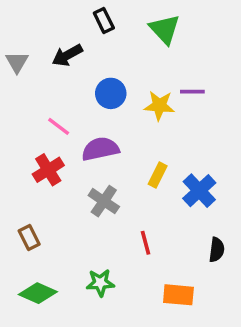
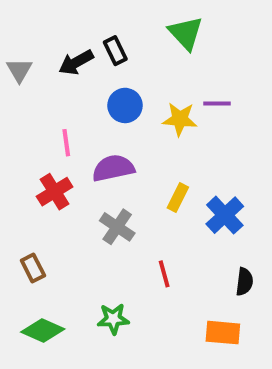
black rectangle: (104, 20) -> (115, 51), moved
pink line: (59, 126) -> (66, 143), turned 45
orange rectangle: (178, 295) -> (223, 333), moved

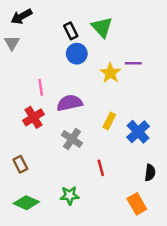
green triangle: (186, 33) -> (102, 27), moved
black arrow: (76, 62) -> (21, 16), moved
blue circle: (125, 105) -> (77, 54), moved
yellow star: (180, 119) -> (110, 73), turned 30
orange rectangle: (223, 333) -> (137, 204), turned 55

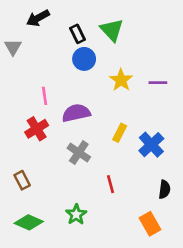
black arrow: (21, 16) -> (38, 18), moved
purple line: (133, 63) -> (158, 83), moved
green star: (70, 195) -> (76, 214), turned -30

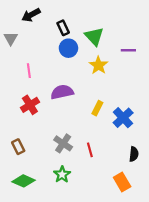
green triangle: (112, 30) -> (94, 36), moved
purple line: (158, 83) -> (128, 50), moved
pink line: (45, 96) -> (29, 71), moved
gray cross: (79, 153) -> (63, 143), moved

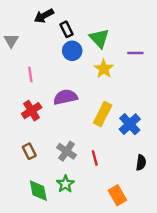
black arrow: (31, 15) -> (44, 16), moved
yellow rectangle: (97, 108) -> (103, 114), size x1.5
brown rectangle: (18, 147) -> (29, 151), moved
green diamond: (24, 181) -> (38, 191), moved, turned 55
orange rectangle: (122, 182) -> (117, 195), moved

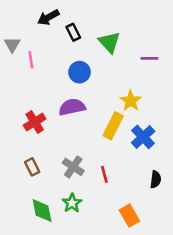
blue circle: (72, 51) -> (79, 72), moved
yellow star: (104, 69) -> (131, 101), moved
pink line: (30, 74) -> (31, 60), moved

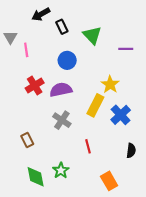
red cross: (35, 122) -> (35, 86), moved
gray cross: (73, 167) -> (62, 120), moved

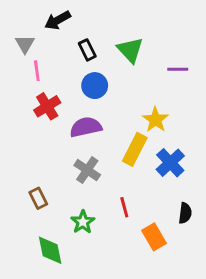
black rectangle: (62, 27) -> (87, 50), moved
gray triangle: (10, 37) -> (25, 44), moved
red cross: (35, 86) -> (47, 106), moved
green star: (61, 170) -> (83, 222), moved
orange rectangle: (109, 181) -> (154, 237), moved

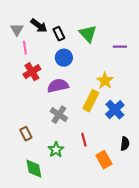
black arrow: (58, 20) -> (39, 26), moved, turned -114

